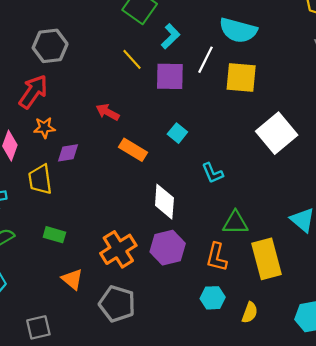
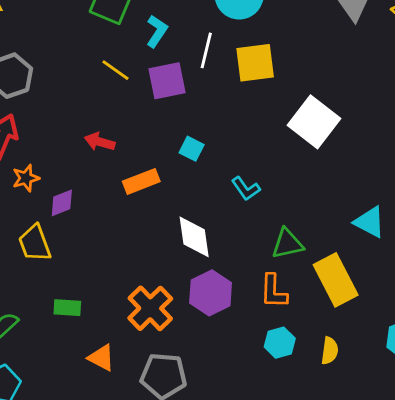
orange rectangle: (133, 150) -> (141, 181), turned -40

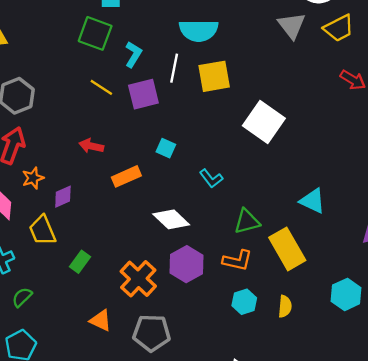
white diamond: (194, 237) -> (171, 219), turned -36
orange L-shape: (274, 291) -> (237, 260), turned -76
green rectangle: (67, 308) -> (80, 262), moved, turned -55

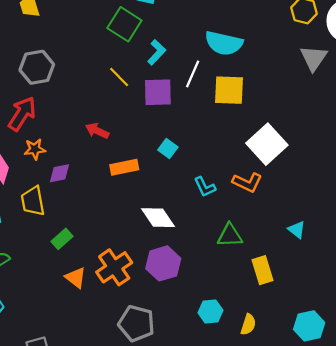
cyan triangle: (313, 201) -> (297, 230), size x0.7
yellow rectangle: (287, 249) -> (263, 270), size x0.7
orange L-shape: (237, 260) -> (247, 182), moved
orange triangle: (101, 321) -> (76, 278), moved
gray pentagon: (151, 333) -> (136, 323), moved

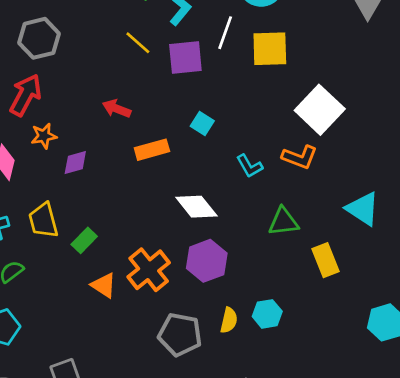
yellow trapezoid: (33, 201) -> (43, 220), moved
cyan triangle: (297, 230) -> (363, 209), size x1.6
yellow semicircle: (248, 324) -> (229, 320), moved

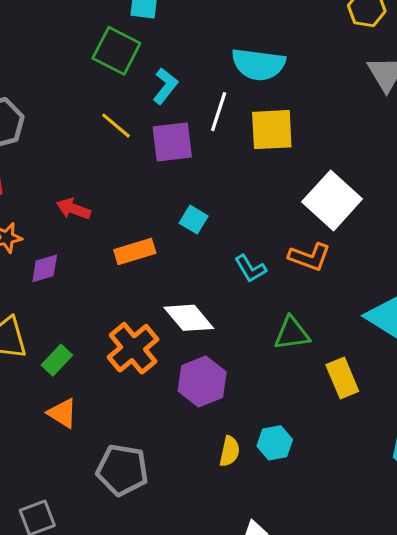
red arrow: (117, 109) -> (73, 209), moved
orange cross: (149, 270) -> (133, 348), moved
orange triangle: (104, 285) -> (62, 413), moved
gray pentagon: (180, 335) -> (122, 470), moved

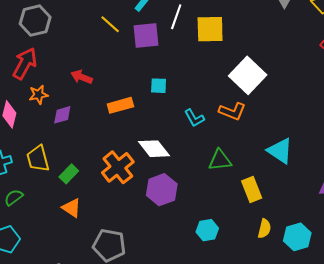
cyan square: (194, 220) -> (159, 86), turned -30
yellow semicircle: (230, 451) -> (264, 229), moved

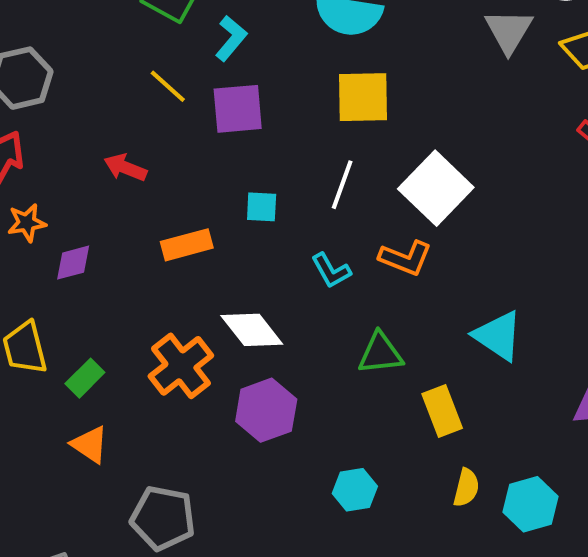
white line: (176, 17) -> (342, 185), moved
red arrow: (82, 77) -> (125, 168), moved

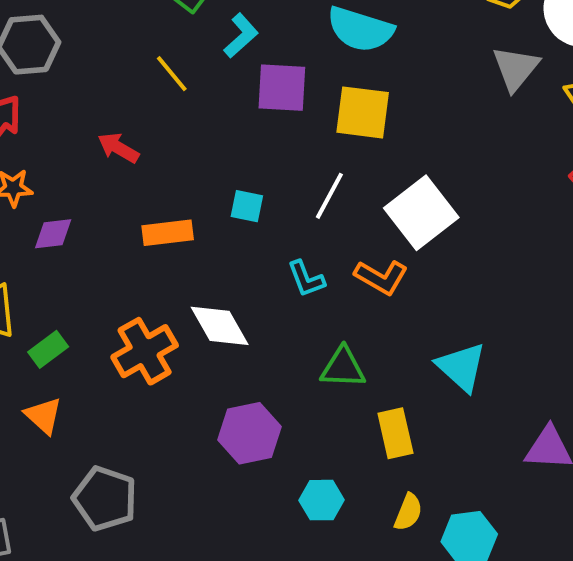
purple square: (238, 109) -> (282, 88), moved
purple hexagon: (266, 410) -> (250, 433), moved
cyan hexagon: (355, 490) -> (322, 500), moved

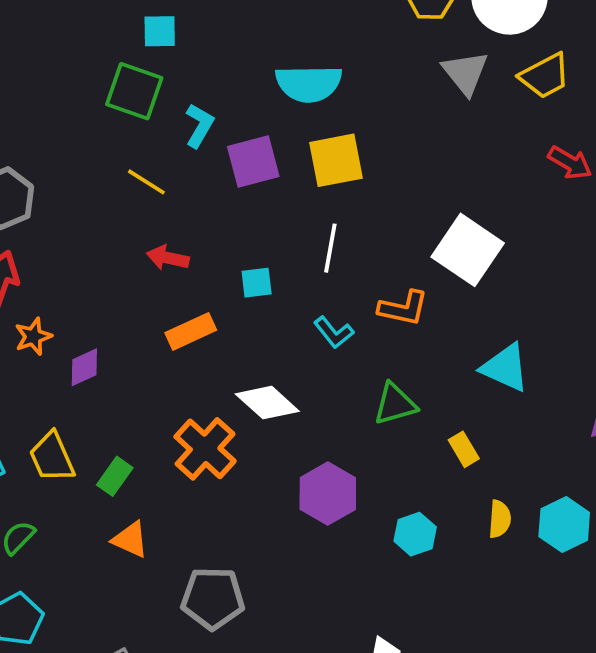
red arrow: (118, 148) -> (168, 258), moved
white square: (421, 213) -> (468, 250), moved
yellow rectangle: (395, 433) -> (464, 449), size x0.7

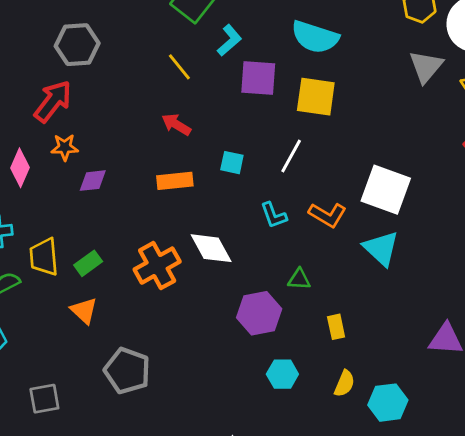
white square: (468, 250) -> (386, 190), turned -33
cyan triangle: (505, 368) -> (381, 248), moved
green triangle: (395, 404) -> (299, 279), size x0.7
yellow trapezoid: (52, 457) -> (44, 257), moved
purple hexagon: (328, 494) -> (259, 313), moved

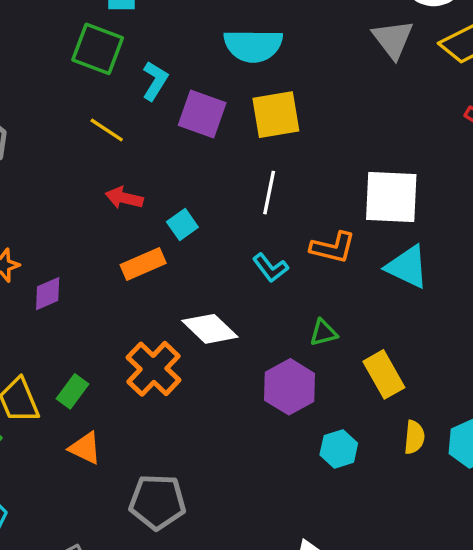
purple square: (258, 78) -> (202, 114), turned 33
cyan square: (232, 163) -> (182, 224), moved, turned -30
yellow rectangle: (336, 327) -> (384, 374), size x1.5

